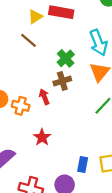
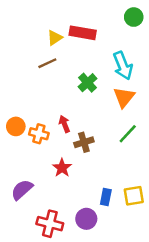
brown line: (29, 40) -> (47, 63), turned -66
brown cross: (62, 81) -> (84, 142), moved

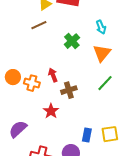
cyan arrow: (123, 66) -> (101, 27), size x0.6

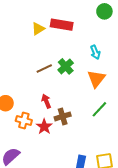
brown line: (39, 25) -> (44, 68), moved
orange cross: (32, 83) -> (24, 121), moved
red star: (51, 111) -> (44, 127), moved

